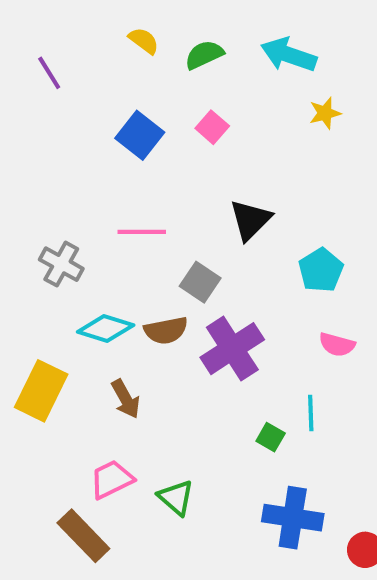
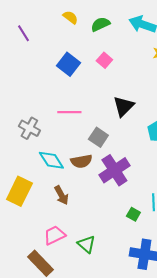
cyan diamond: (106, 328) -> (51, 160), turned 40

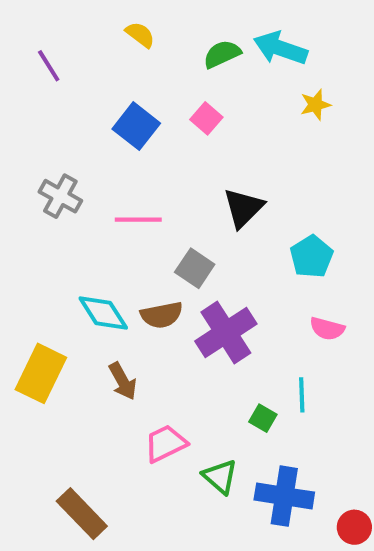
green semicircle: (100, 24) -> (222, 54), moved
gray cross: (29, 128) -> (60, 196), moved
pink trapezoid: (54, 235) -> (166, 443), moved
green triangle: (86, 244) -> (220, 477), moved

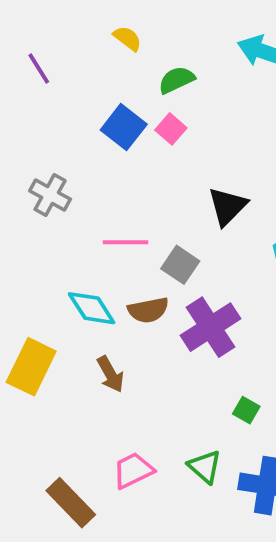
green semicircle: (222, 54) -> (176, 80), moved
pink square: (206, 118) -> (171, 129), moved
pink line: (138, 220) -> (126, 242), moved
pink trapezoid: (166, 443) -> (133, 471), moved

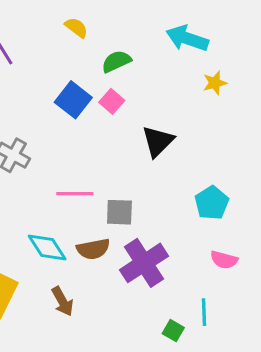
black triangle: (227, 206) -> (158, 141), moved
gray square: (180, 265) -> (119, 212), turned -32

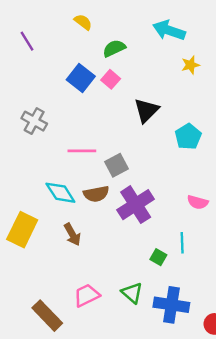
cyan pentagon: (212, 203) -> (188, 137), moved
gray square: (119, 212) -> (117, 165), turned -30

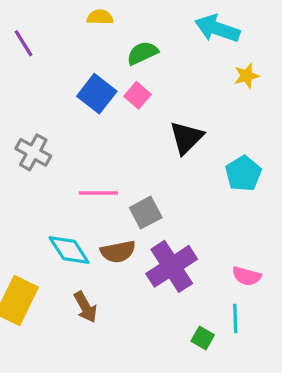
yellow semicircle: (83, 22) -> (100, 17), turned -36
pink semicircle: (198, 202) -> (247, 276), moved

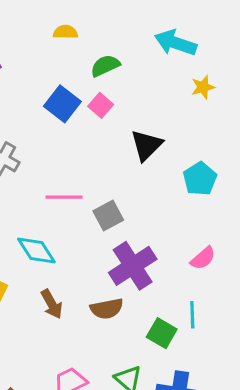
brown semicircle: (118, 252) -> (107, 309), moved
pink semicircle: (247, 276) -> (203, 258), moved, turned -56
green square: (203, 338) -> (162, 333), size x1.4

